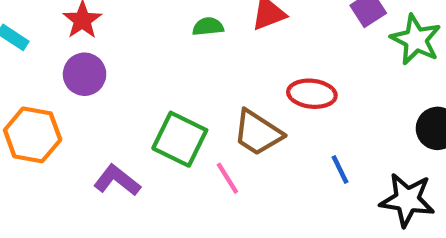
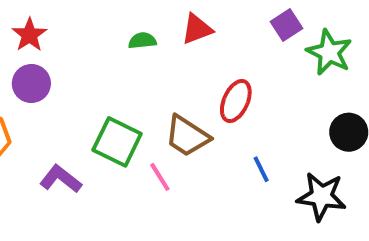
red ellipse: (312, 94) -> (236, 101), turned -72

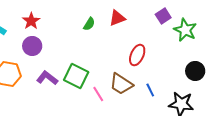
green semicircle: (142, 41) -> (89, 24), turned 128
brown trapezoid: (187, 136) -> (121, 84), moved
purple L-shape: (61, 179) -> (47, 78), moved

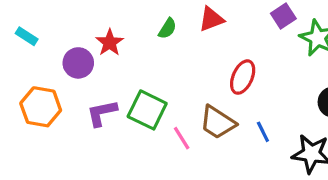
red star: (31, 21) -> (110, 43), moved
purple L-shape: (47, 78) -> (102, 113), turned -50

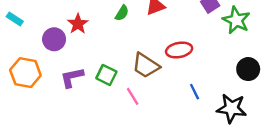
red ellipse: (243, 77) -> (179, 50), turned 55
green square: (147, 110) -> (106, 75), size x0.7
brown trapezoid: (218, 122) -> (146, 65), moved

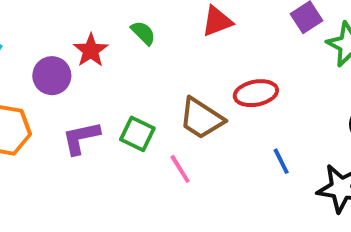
green semicircle: (122, 13) -> (143, 33), moved, turned -77

